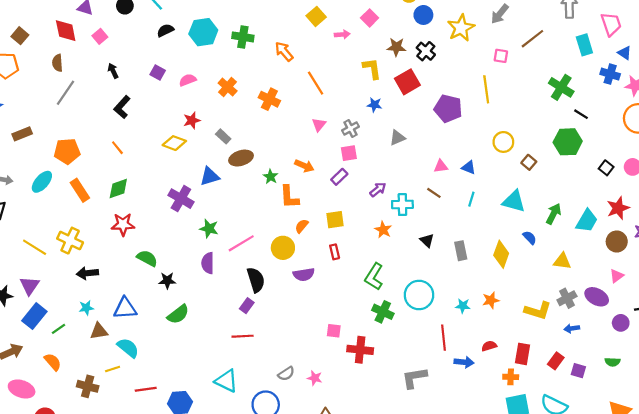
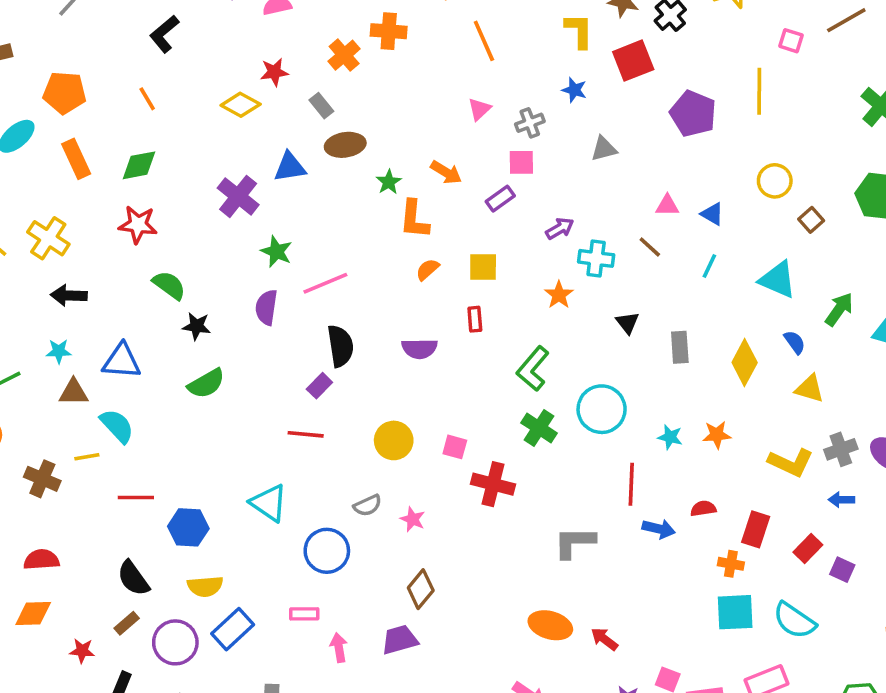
orange cross: (228, 87) -> (344, 55), moved
orange cross: (269, 99) -> (389, 31), moved, turned -30
yellow circle: (283, 248) -> (394, 440), moved
yellow triangle: (562, 261) -> (810, 389), moved

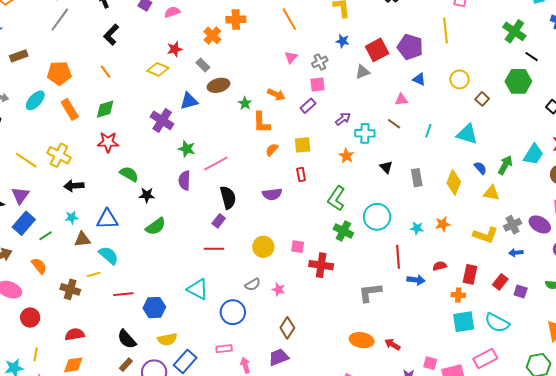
red square: (633, 61) -> (377, 50), moved
blue triangle: (712, 214) -> (419, 79), moved
green arrow: (839, 309) -> (505, 165), moved

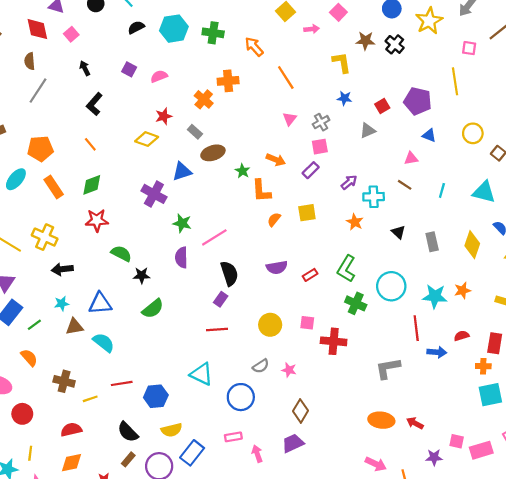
red square: (377, 50) -> (382, 106), size x0.6
red rectangle: (301, 174) -> (310, 275), moved, turned 72
cyan star: (417, 228) -> (435, 296), size x1.6
yellow line: (94, 274) -> (90, 399), moved

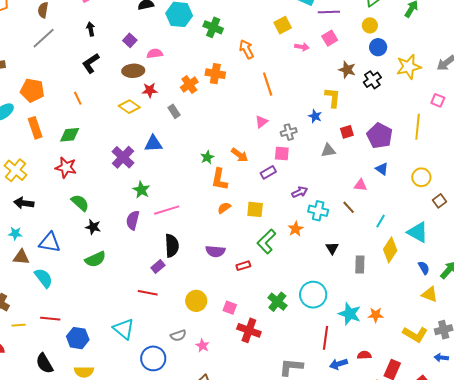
yellow L-shape: (342, 62) -> (333, 98), moved
brown ellipse: (213, 153) -> (133, 71), moved
yellow diamond: (472, 245) -> (390, 250), moved
green L-shape: (346, 269) -> (266, 242), moved
blue arrow: (437, 352) -> (338, 364), turned 144

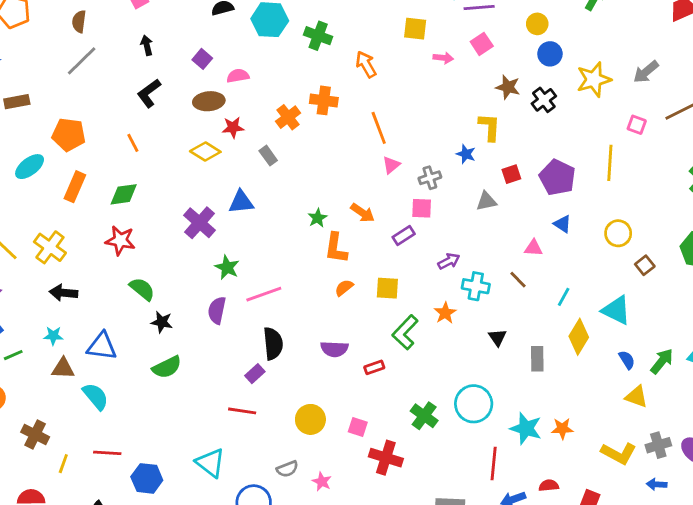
yellow square: (283, 25) -> (415, 29), turned 36
orange line: (268, 84) -> (379, 128), moved
orange rectangle: (35, 128) -> (75, 187), turned 45
yellow line: (19, 325) -> (63, 464), turned -64

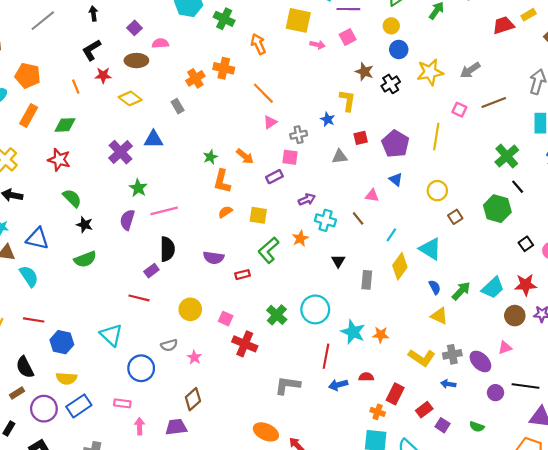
yellow square: (415, 29) -> (298, 20), size x1.4
red star: (233, 127) -> (103, 75), moved
orange line: (379, 128) -> (263, 93), turned -30

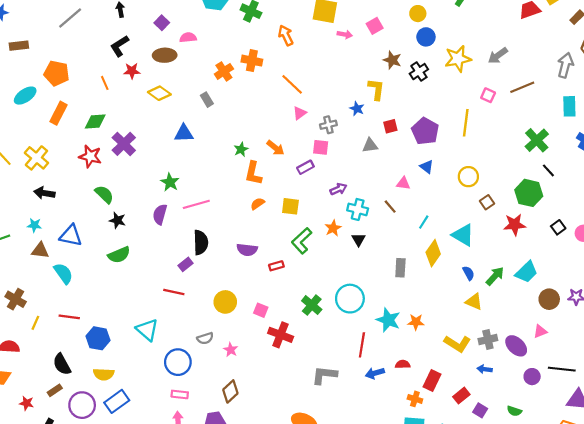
purple cross: (121, 152) -> (124, 144), moved
black triangle: (338, 261) -> (359, 240), moved
red star: (526, 285) -> (515, 225), moved
pink rectangle: (122, 403) -> (180, 394), moved

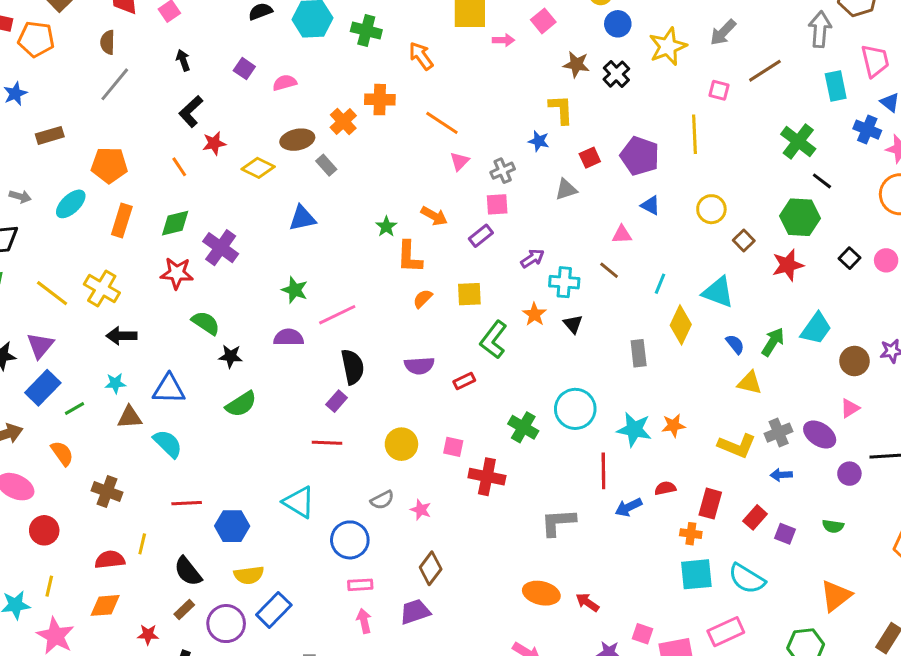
brown ellipse: (165, 55) -> (297, 140), moved
purple semicircle: (160, 214) -> (289, 337), turned 84
yellow line: (35, 323) -> (142, 544), moved

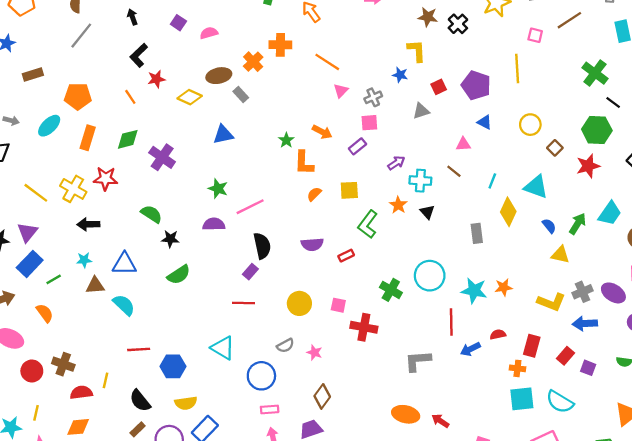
red star: (177, 273) -> (106, 179), moved
blue arrow: (781, 475) -> (585, 324), size x1.5
brown cross: (107, 491) -> (63, 364), moved

